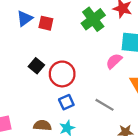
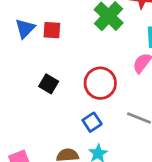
red circle: (62, 74) -> (100, 83), moved

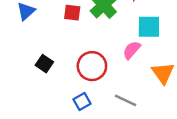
red square: (52, 30) -> (72, 13), moved

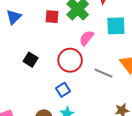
pink semicircle: (132, 50) -> (87, 38), moved
gray line: (126, 100) -> (104, 73), moved

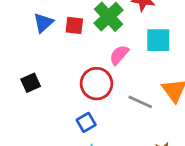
blue triangle: (14, 17) -> (43, 23), moved
black square: (31, 60) -> (31, 83), moved, turned 32

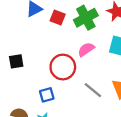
black square: (31, 83) -> (16, 61), moved

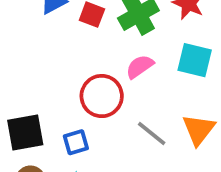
black square: (16, 61) -> (25, 133), moved, size x1.5

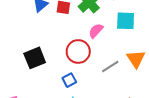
black square: (25, 133) -> (35, 58), moved
gray line: (152, 134) -> (110, 66), turned -60

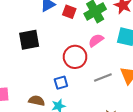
black square: (35, 58) -> (29, 40), moved

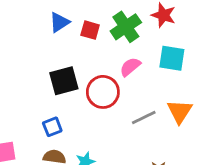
black square: (29, 40) -> (64, 81), moved
blue square: (61, 83) -> (52, 127), moved

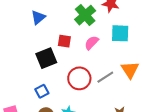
red square: (90, 30) -> (64, 41), moved
red circle: (103, 92) -> (79, 78), moved

